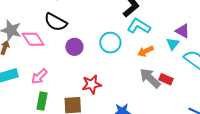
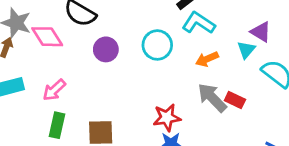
red star: (92, 84) -> (167, 118), moved

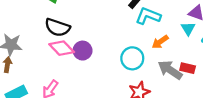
pink diamond: (47, 37) -> (62, 48), moved
cyan circle: (157, 45) -> (132, 58), moved

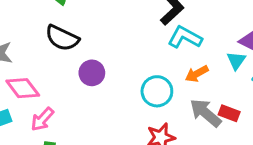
pink diamond: (62, 48) -> (23, 88), moved

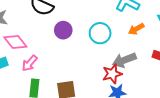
cyan circle: (157, 91) -> (100, 33), moved
gray arrow: (205, 113) -> (124, 60), moved, turned -60

